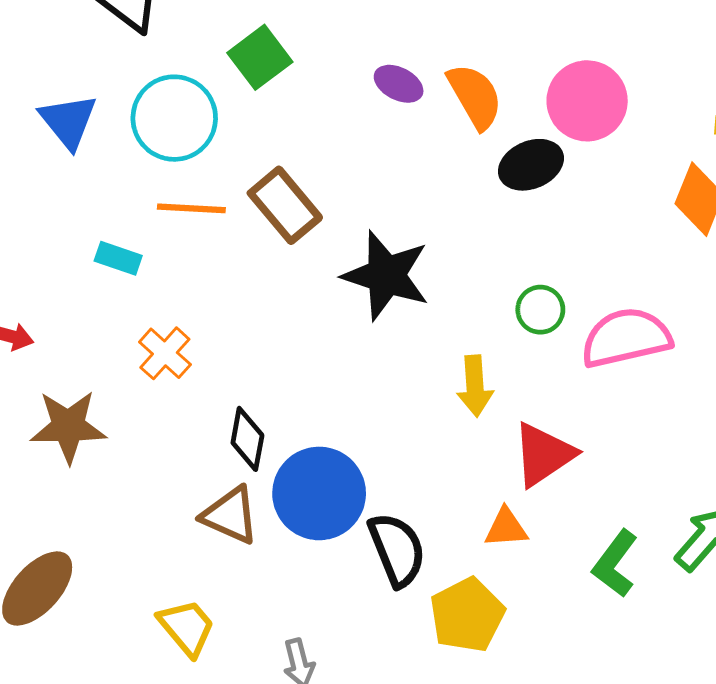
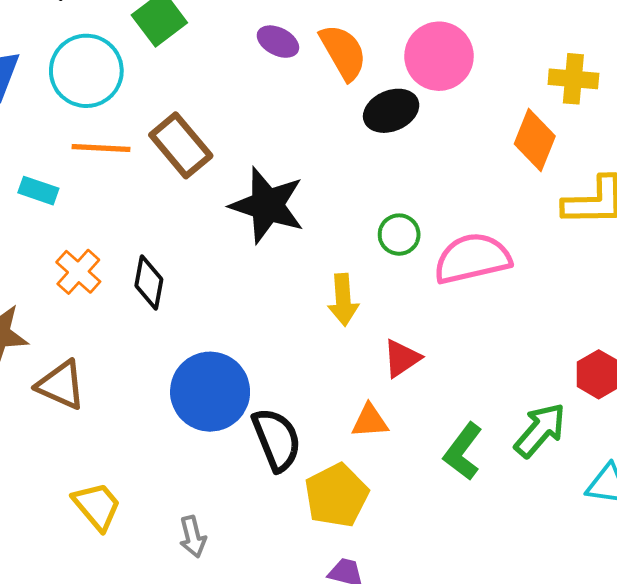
black diamond: (247, 439) -> (149, 282), moved
red triangle: (543, 455) -> (402, 358), size x0.7
brown triangle: (230, 515) -> (61, 385), moved

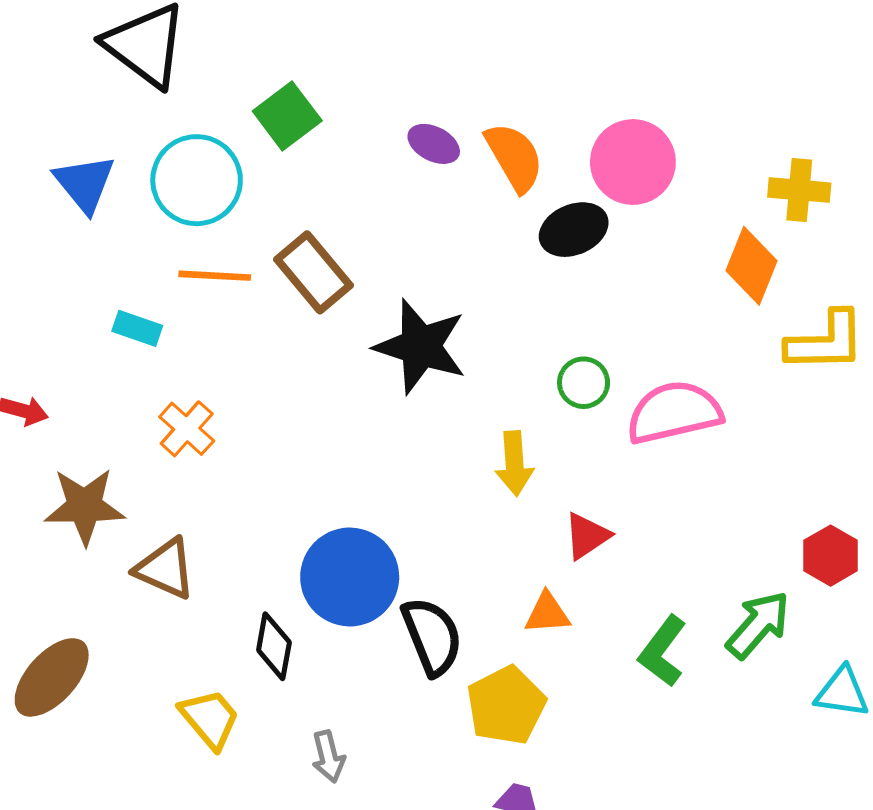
black diamond: (149, 282) -> (274, 646), moved

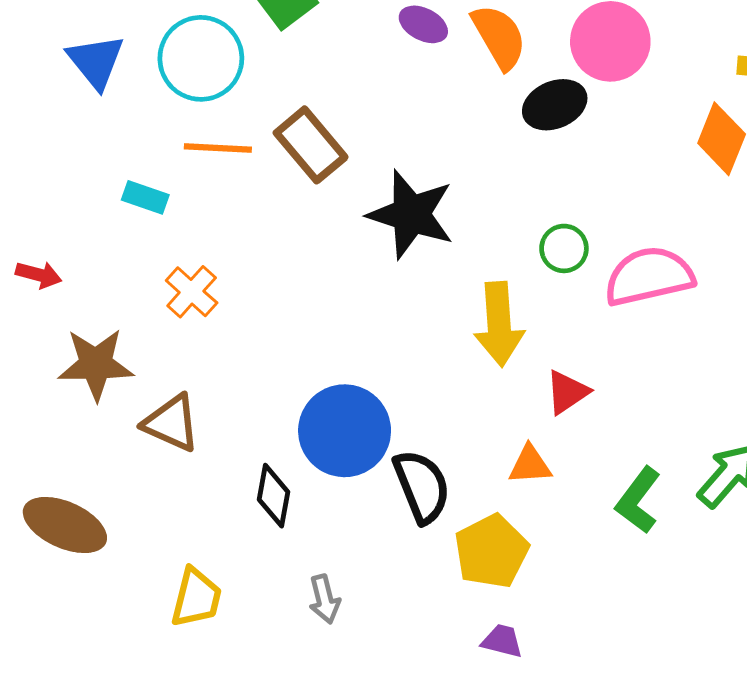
yellow arrow: (514, 463) -> (499, 324), size x1.4
brown ellipse: (52, 677) -> (65, 525), turned 72
yellow trapezoid: (210, 719) -> (196, 598), moved, turned 54

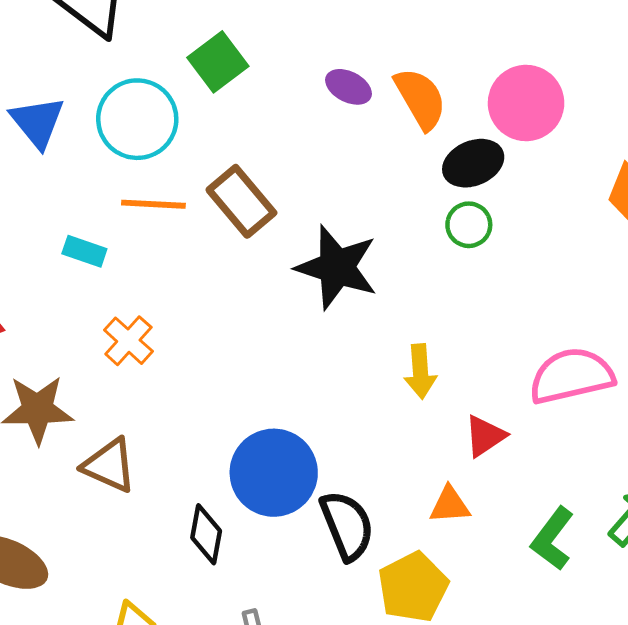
green circle: (564, 248) -> (469, 225), moved
pink semicircle: (649, 276) -> (571, 376), moved
yellow arrow: (499, 324) -> (420, 371), size x0.7

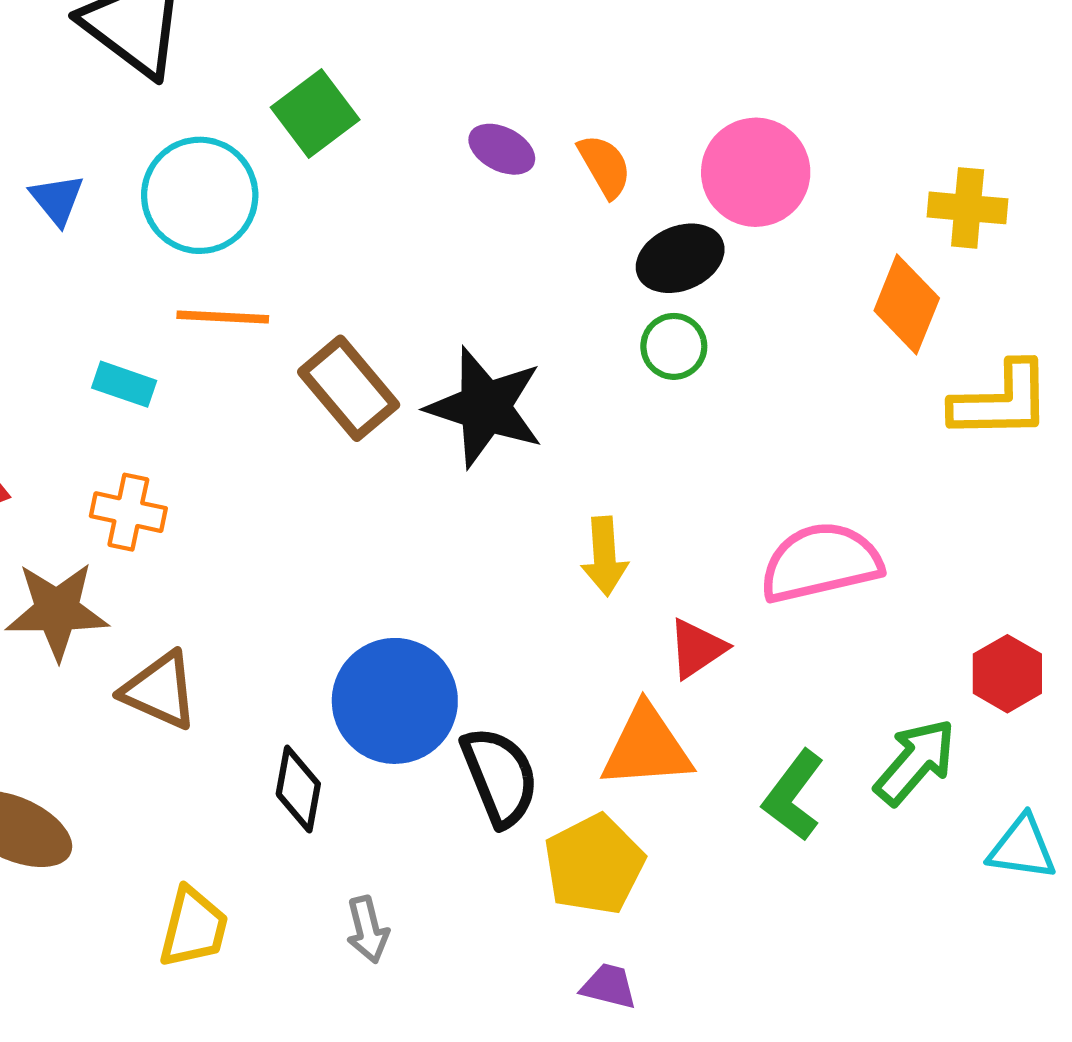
orange semicircle: (420, 99) -> (605, 166), size x0.7
blue triangle: (37, 122) -> (57, 200), size x0.7
brown rectangle: (241, 201) -> (349, 388), moved
orange cross: (128, 341) -> (128, 512), moved, turned -30
orange triangle: (450, 505) -> (647, 747), size x1.6

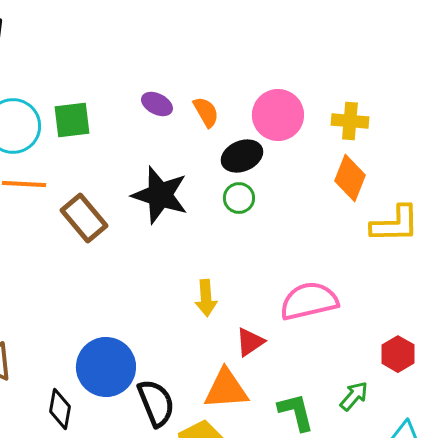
green square: (315, 114) -> (72, 120), moved, turned 30
yellow cross: (968, 208) -> (350, 121), moved
black star: (485, 407) -> (160, 195), moved
green arrow: (915, 762) -> (354, 396), size x0.7
green L-shape: (793, 795) -> (296, 412), turned 129

